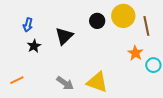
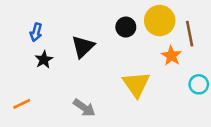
orange star: (135, 53) -> (171, 56), moved
yellow triangle: (97, 82) -> (136, 84), moved, turned 35

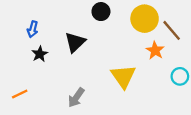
black circle: (126, 27) -> (101, 12), moved
brown line: (190, 34) -> (172, 30), turned -30
gray arrow: (84, 108) -> (76, 98), turned 90

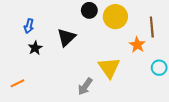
yellow circle: (145, 19) -> (115, 17), moved
brown line: (172, 30) -> (152, 27), turned 36
gray arrow: (76, 98) -> (85, 86), moved

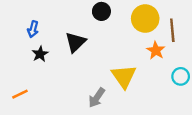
yellow circle: (115, 17) -> (145, 19), moved

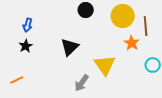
black triangle: (75, 42) -> (70, 47), moved
black star: (40, 54) -> (26, 46), moved

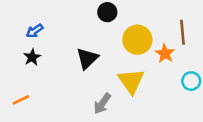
yellow circle: (123, 16) -> (137, 40), moved
blue arrow: (28, 25) -> (35, 31), turned 40

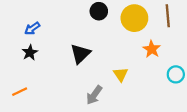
brown line: (182, 32) -> (168, 16), moved
yellow circle: (137, 40) -> (134, 18), moved
yellow triangle: (131, 81) -> (121, 74), size x0.6

